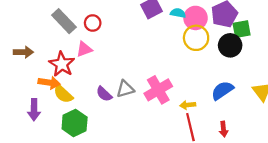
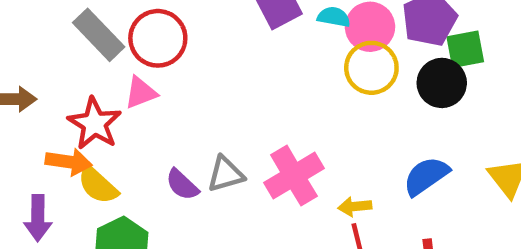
red circle: (93, 23) -> (158, 38), size x1.6

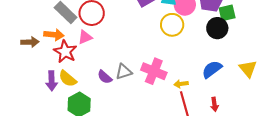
yellow circle: (371, 68) -> (172, 25), moved
orange arrow: (69, 162) -> (54, 35), moved
pink cross: (294, 176) -> (154, 71), turned -35
purple arrow: (38, 218) -> (52, 81), moved

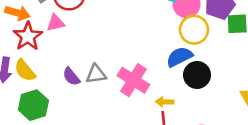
yellow circle: (172, 25) -> (194, 30), moved
black circle: (217, 28) -> (197, 75), moved
blue semicircle: (212, 69) -> (179, 57), moved

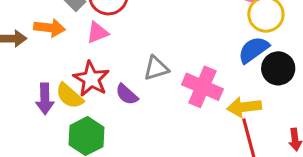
red star: (28, 36) -> (91, 79), moved
gray triangle: (96, 74) -> (156, 68), moved
yellow arrow: (165, 102) -> (244, 107), size x1.5

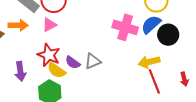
gray triangle: (156, 68) -> (93, 61), moved
pink cross: (202, 87) -> (125, 27), moved
yellow semicircle: (70, 96) -> (56, 70), moved

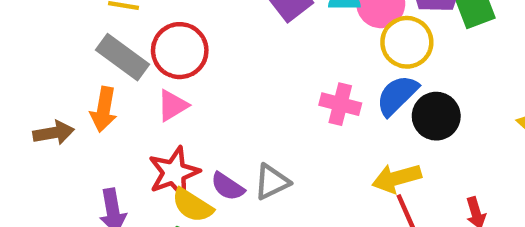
orange arrow: (18, 25) -> (104, 109), turned 102
pink cross: (125, 27) -> (340, 104), size x0.7
red star: (49, 55) -> (174, 172), turned 30

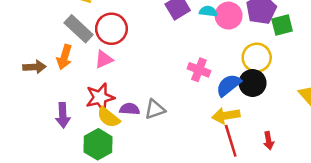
yellow circle: (407, 42) -> (257, 58), moved
blue semicircle: (397, 95) -> (229, 85), moved
purple semicircle: (228, 186) -> (130, 109), turned 144

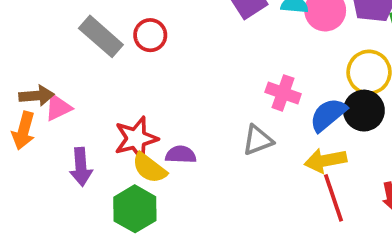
red circle: (111, 29) -> (150, 35), size x0.7
orange arrow: (64, 57) -> (24, 131), moved
pink triangle: (104, 59) -> (58, 108), moved
gray triangle: (155, 109) -> (258, 140), moved

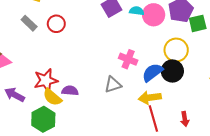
gray rectangle: (101, 36) -> (29, 23), size x0.7
purple arrow: (81, 167) -> (15, 95), turned 120

